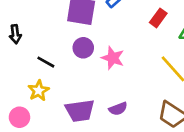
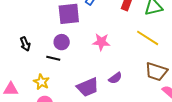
purple circle: (83, 48) -> (62, 42), moved
yellow star: (39, 91) -> (41, 82), moved

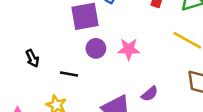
purple circle: (62, 42) -> (96, 48), moved

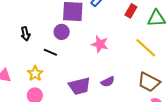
purple circle: (96, 48) -> (62, 32), moved

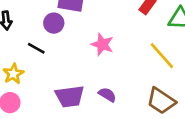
purple semicircle: (108, 82) -> (107, 95), turned -128

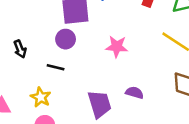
purple trapezoid: (70, 96) -> (99, 104), turned -84

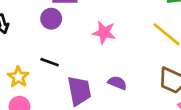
black line: (56, 67) -> (50, 62), moved

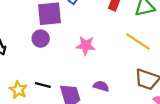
black line: (50, 62) -> (43, 85), moved

